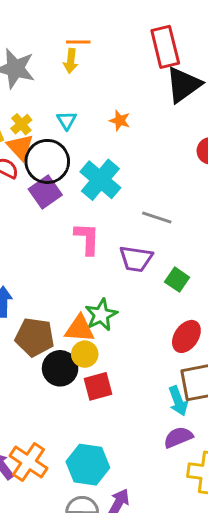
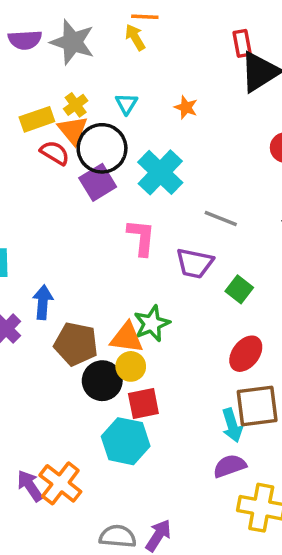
red rectangle: (165, 47) -> (242, 43), moved, size x0.6
yellow arrow: (71, 61) -> (135, 37), turned 140
cyan hexagon: (88, 465) -> (126, 441), moved

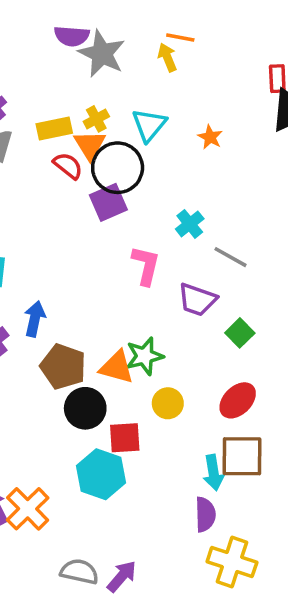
purple semicircle: (25, 40) -> (72, 36), moved
cyan triangle: (126, 104) -> (149, 125), size x1.5
cyan cross: (160, 172) -> (190, 224), moved, size x0.6
yellow circle: (131, 366) -> (168, 403), moved
purple semicircle: (230, 466) -> (205, 514), turned 100

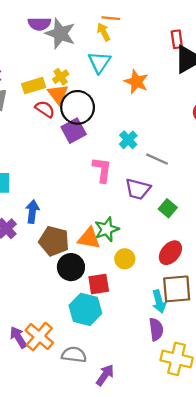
cyan triangle: (149, 125) -> (99, 62), moved
orange star: (210, 137) -> (136, 82), size x1.5
gray semicircle: (79, 572) -> (74, 355), moved

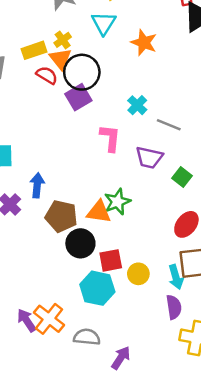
yellow circle: (125, 259) -> (138, 274), moved

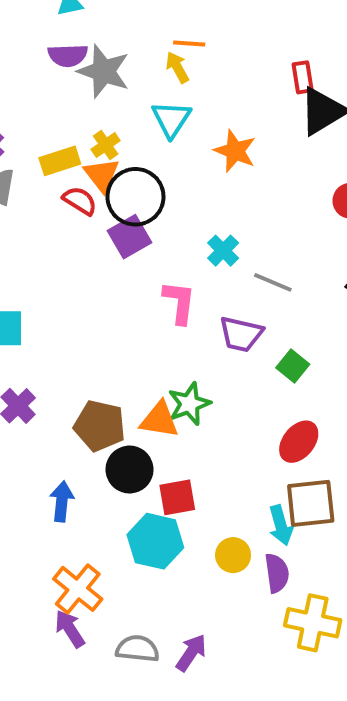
blue arrow: (37, 185) -> (62, 501), moved
yellow circle: (138, 274) -> (233, 555), moved
purple arrow: (27, 320) -> (70, 629), moved
gray semicircle: (87, 337) -> (137, 649), moved

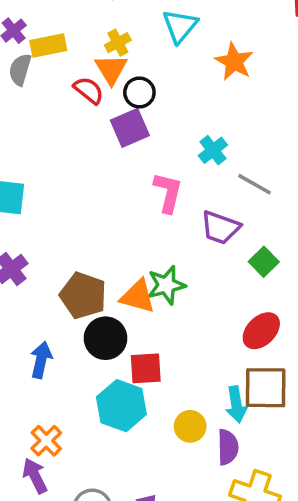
yellow rectangle: (60, 161) -> (48, 45), moved
black circle: (135, 197) -> (139, 92), size x0.6
orange cross: (78, 589) -> (46, 441), size x0.7

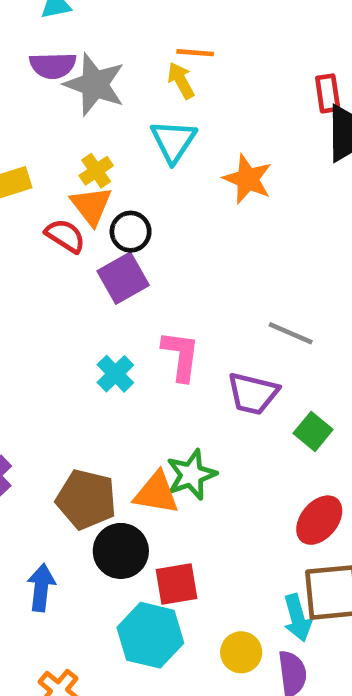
cyan cross: (213, 150) -> (115, 374), moved

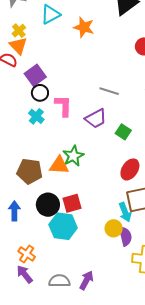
cyan triangle: (173, 141) -> (50, 14), turned 35
black circle: (131, 232) -> (40, 93), moved
purple trapezoid: (253, 394) -> (96, 119), turned -35
black circle: (121, 551) -> (48, 205), moved
yellow circle: (241, 652) -> (114, 228), moved

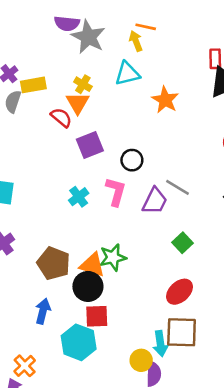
yellow cross: (19, 31) -> (83, 84), turned -32
black circle: (40, 93) -> (132, 160), moved
purple trapezoid: (96, 119) -> (155, 201), moved, turned -50
black circle: (48, 205) -> (88, 286), moved
blue arrow: (14, 211) -> (43, 311), moved

